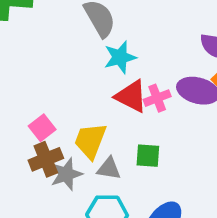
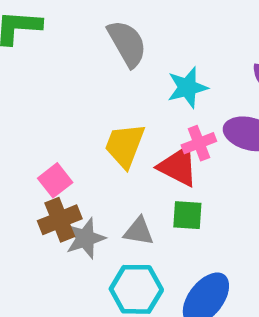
cyan star: (120, 57) -> (187, 87), moved
red triangle: (131, 96) -> (178, 166), moved
yellow trapezoid: (90, 141) -> (125, 145), moved

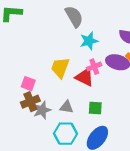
gray semicircle: (127, 43) -> (74, 17), moved
pink square: (55, 180) -> (28, 84), turned -32
green square: (187, 215) -> (95, 108), moved

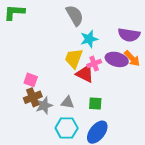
yellow trapezoid: (60, 68) -> (74, 58), moved

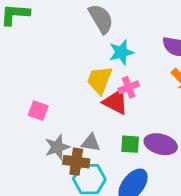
purple ellipse: (117, 59) -> (161, 144), moved
brown cross: (33, 97) -> (76, 162), moved, turned 30

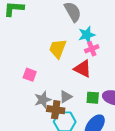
yellow trapezoid: (99, 80) -> (58, 49), moved
pink cross: (129, 87) -> (92, 49), moved
gray triangle: (91, 143) -> (66, 97), turned -40

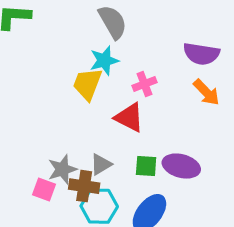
cyan star: (87, 35) -> (104, 60), moved
pink square: (30, 75) -> (44, 189), moved

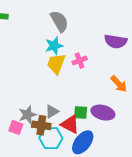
yellow trapezoid: (87, 84) -> (56, 64), moved
orange arrow: (206, 92) -> (119, 84), moved
red triangle: (129, 117) -> (70, 124), moved

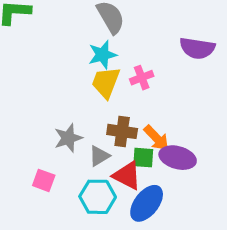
orange arrow: (119, 84) -> (156, 138), moved
gray star: (28, 115) -> (68, 138), moved
brown cross: (41, 125) -> (122, 131), moved

